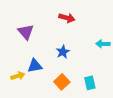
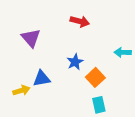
orange square: (62, 82) -> (95, 77), moved
cyan rectangle: (90, 83) -> (99, 105), moved

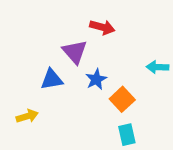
purple triangle: (31, 38) -> (75, 52), moved
blue triangle: (42, 79) -> (52, 79), moved

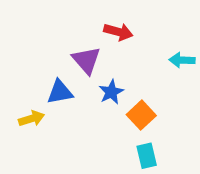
cyan arrow: (157, 67) -> (182, 60), moved
yellow arrow: (27, 116) -> (31, 119), moved

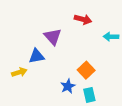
red arrow: (118, 32) -> (83, 19), moved
blue star: (111, 92) -> (68, 86), moved

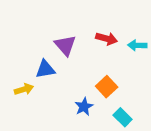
red arrow: (83, 19) -> (107, 39), moved
cyan rectangle: (89, 95) -> (123, 117), moved, turned -32

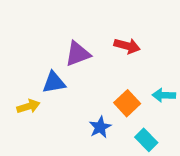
purple triangle: (65, 45) -> (78, 54), turned 50
cyan arrow: (137, 45) -> (164, 95), moved

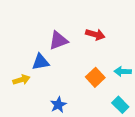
blue star: (100, 127) -> (58, 105), moved
cyan rectangle: (146, 140) -> (120, 105), moved

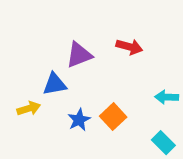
orange square: (95, 77) -> (113, 117), moved
blue star: (58, 105) -> (79, 120), moved

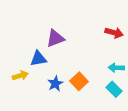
red arrow: (129, 47) -> (114, 33), moved
cyan rectangle: (163, 143) -> (114, 89), moved

